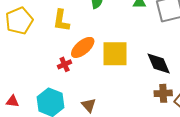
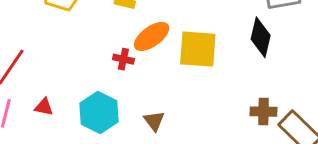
black diamond: (159, 63) -> (261, 37), moved, turned 32
red cross: (65, 64) -> (123, 59), turned 32

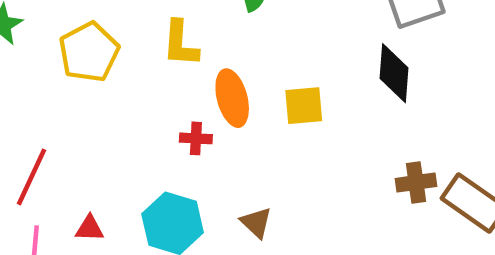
orange ellipse: (152, 36) -> (232, 98), turned -60
yellow square: (198, 49) -> (304, 106), size x0.7

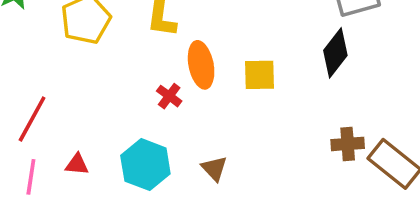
black diamond: (394, 73) -> (335, 53), turned 30
red cross: (196, 138) -> (169, 96), turned 30

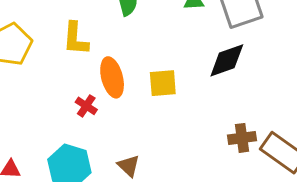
black diamond: (335, 53) -> (227, 60), turned 36

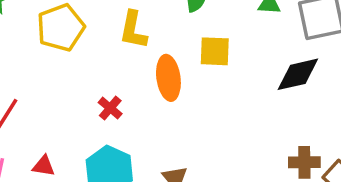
yellow square: (163, 83) -> (215, 51), moved
red cross: (86, 106) -> (110, 108), moved

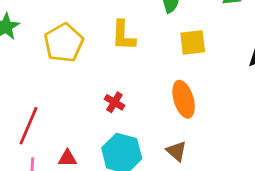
orange ellipse: (168, 78) -> (184, 99), moved

